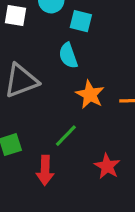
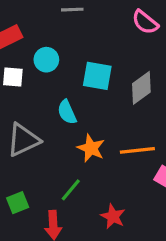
cyan square: (81, 21) -> (97, 76), moved, size x1.4

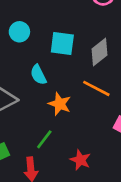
orange line: (137, 150) -> (96, 88), moved, turned 36

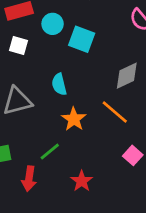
cyan circle: (19, 32) -> (53, 24), moved
cyan square: (62, 43) -> (82, 39), moved

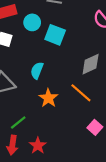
cyan semicircle: (59, 84) -> (37, 70), turned 35
green line: (50, 151) -> (18, 122), moved
red star: (82, 181) -> (38, 146), moved

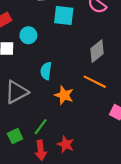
cyan circle: (32, 22) -> (28, 35), moved
cyan square: (55, 35) -> (64, 16), moved

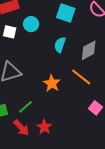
cyan semicircle: (46, 71) -> (60, 45), moved
red arrow: (41, 150) -> (21, 128), turned -48

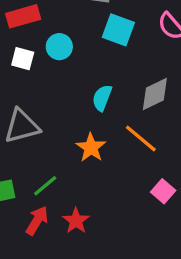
cyan semicircle: (60, 45) -> (102, 98), moved
red arrow: (21, 128) -> (37, 221), turned -108

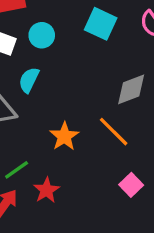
cyan semicircle: (102, 98) -> (29, 80), moved
red star: (76, 221) -> (46, 190), moved

